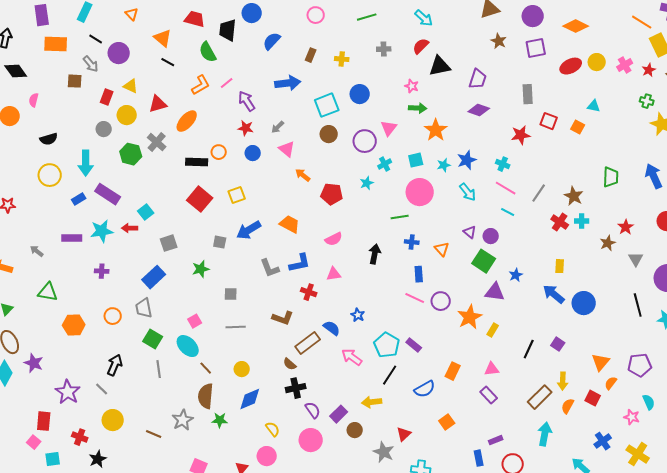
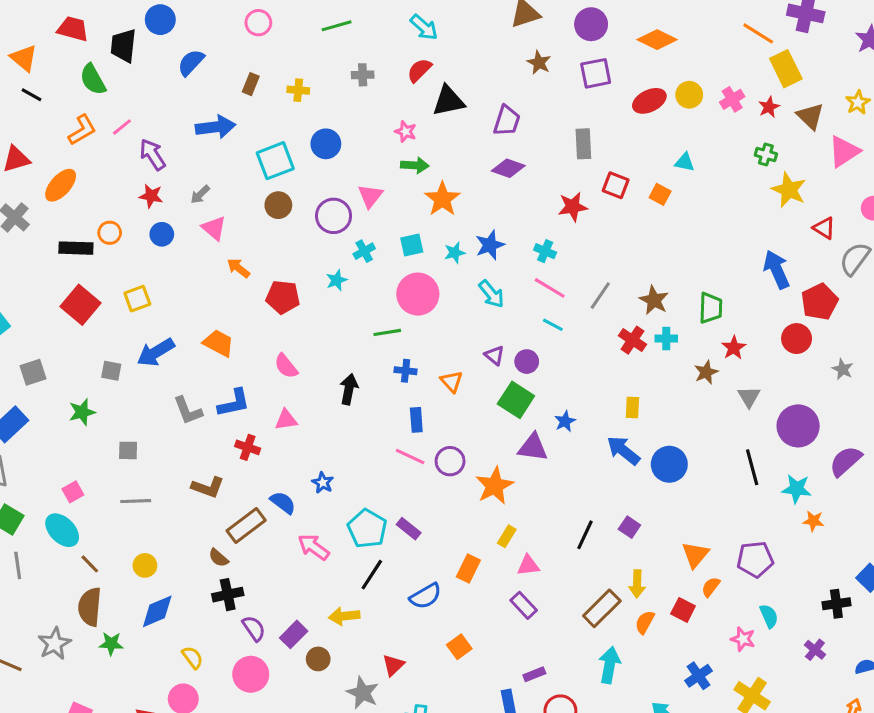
green trapezoid: (611, 177) -> (711, 308), moved
pink semicircle: (334, 239) -> (286, 366), turned 78
yellow rectangle: (493, 330) -> (507, 536), moved

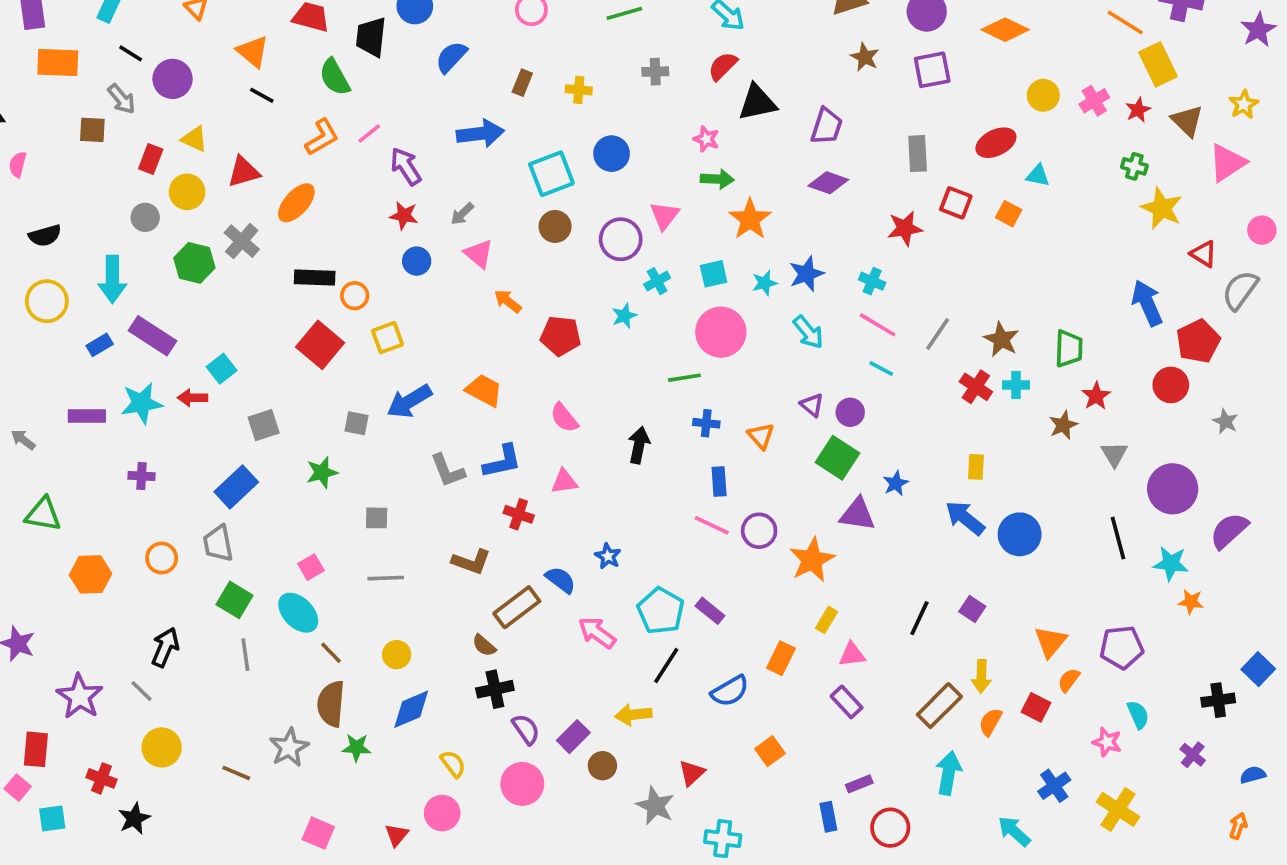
red ellipse: (649, 101) -> (996, 143), moved
orange circle: (110, 233) -> (355, 296), moved

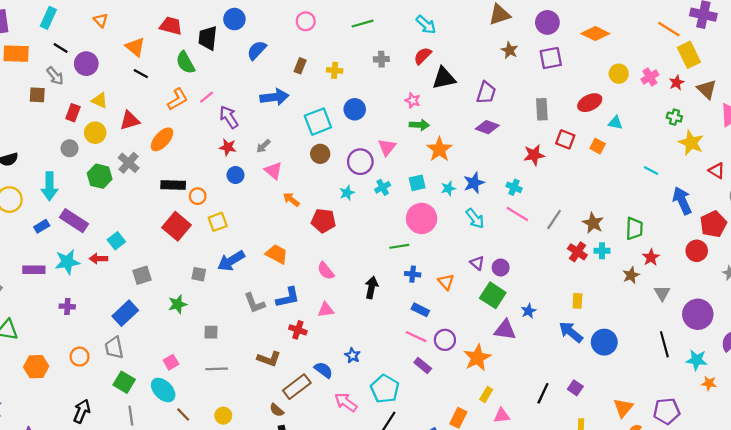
cyan star: (624, 316) -> (347, 193), moved
cyan line: (881, 369) -> (651, 171), moved
blue rectangle: (719, 482) -> (420, 310), turned -60
purple rectangle: (710, 611) -> (423, 365), moved

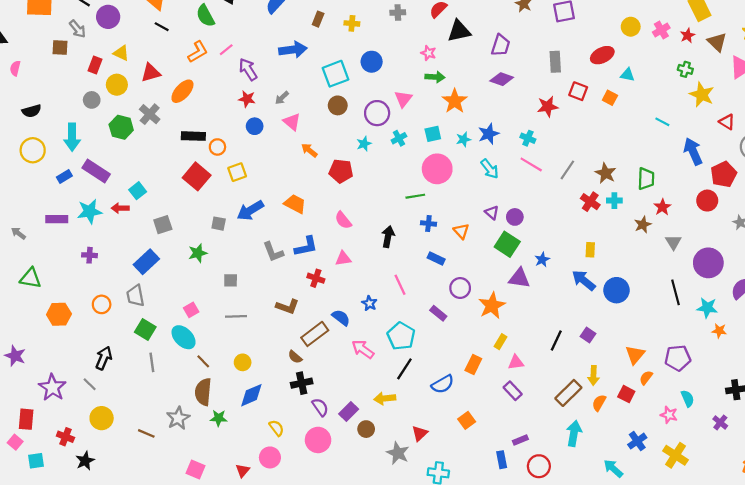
pink line: (416, 337) -> (400, 285), moved, turned 40

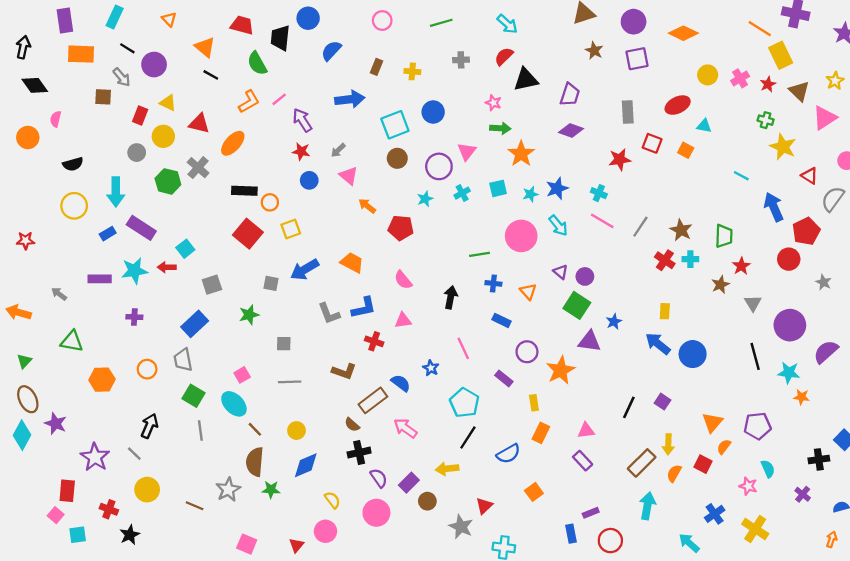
red triangle: (151, 73) -> (199, 124), turned 30
pink circle: (437, 169) -> (521, 236), moved
yellow rectangle: (501, 342) -> (534, 403), moved, turned -40
pink arrow: (363, 349) -> (405, 428), moved

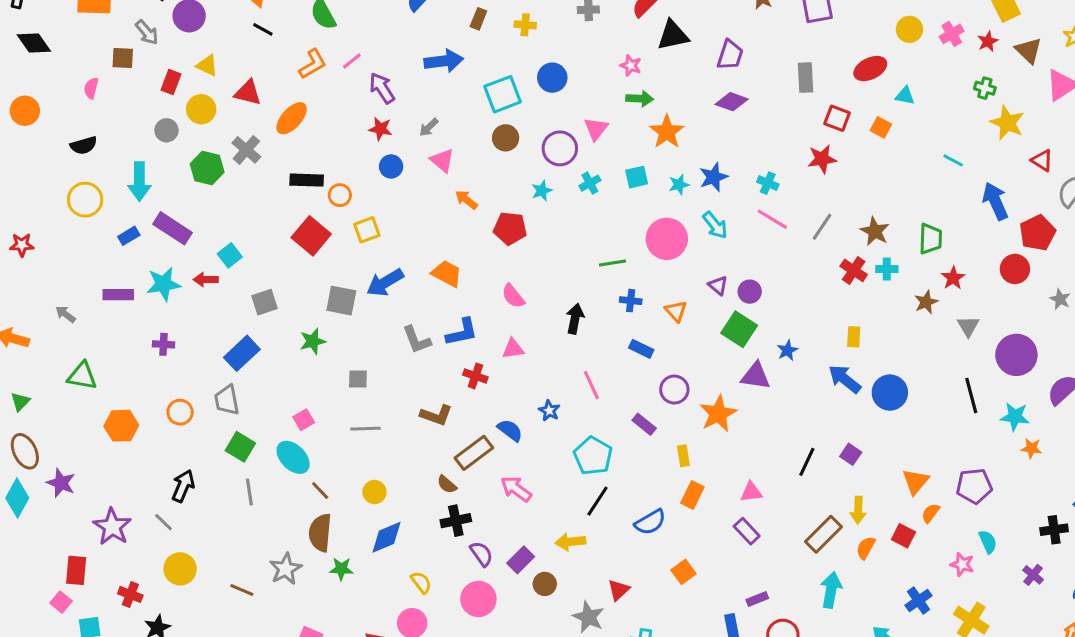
pink semicircle: (56, 119) -> (91, 88), moved
red star: (620, 159) -> (822, 159), moved
gray square: (271, 283) -> (341, 301), size x1.5

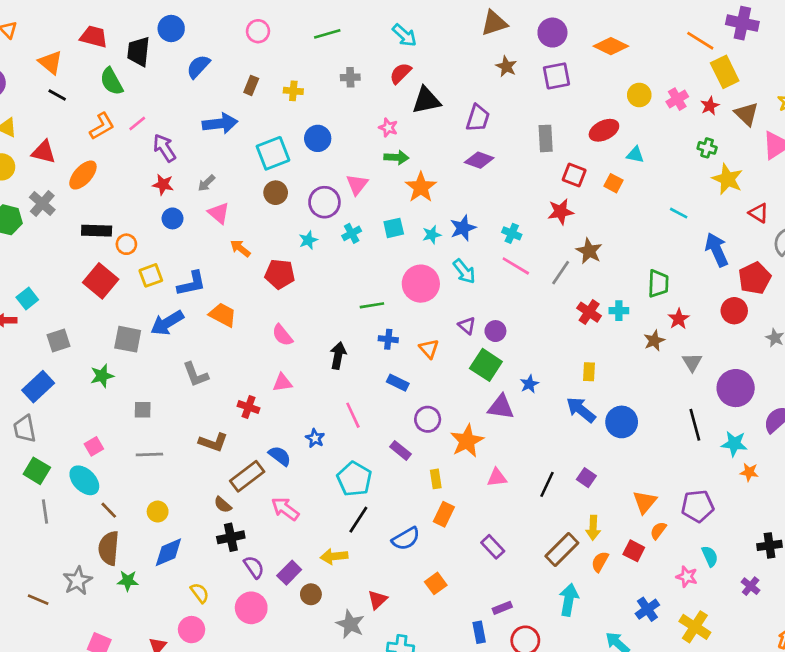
brown star: (875, 231) -> (589, 251), moved
blue L-shape: (462, 332) -> (192, 284), moved
pink triangle: (751, 492) -> (497, 478), moved

